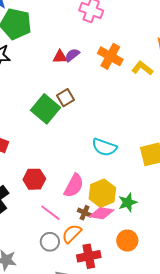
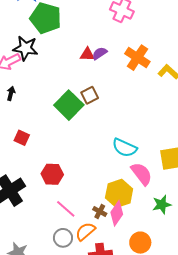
pink semicircle: (74, 186) -> (142, 174), moved, turned -70
green star: (128, 202) -> (162, 205), moved
pink diamond: (102, 213) -> (117, 213), turned -70

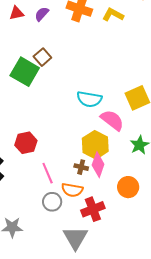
red triangle: (87, 54) -> (17, 13), moved
pink line: (66, 209) -> (48, 173), turned 40
orange semicircle: (85, 231) -> (72, 190), turned -115

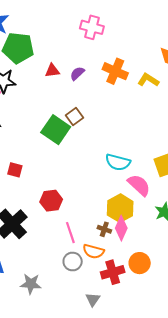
orange circle: (128, 187) -> (140, 263), moved
gray triangle: (75, 238) -> (93, 299), size x0.6

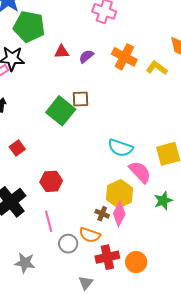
brown square: (75, 116) -> (81, 99), turned 30
red square: (15, 170) -> (17, 148), turned 35
pink line: (70, 233) -> (49, 221), moved
orange circle: (140, 263) -> (136, 262), moved

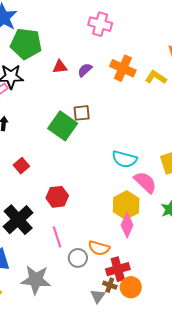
brown cross: (102, 214) -> (110, 285), moved
orange circle: (136, 262) -> (131, 287), moved
gray star: (25, 263) -> (36, 280), size x1.4

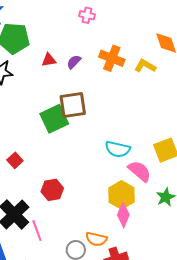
pink cross: (100, 24) -> (87, 15), size x0.7
brown square: (82, 113) -> (73, 105), size x1.6
green square: (63, 126) -> (54, 119), turned 32
pink line: (57, 237) -> (37, 231), moved

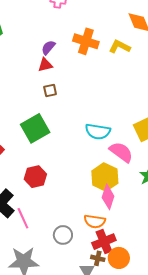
red triangle: (49, 60) -> (45, 65), moved
brown square: (73, 105) -> (50, 91), size x0.5
green square: (54, 119) -> (35, 128), moved
orange semicircle: (96, 239) -> (95, 221), moved

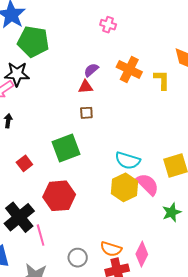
yellow L-shape: (120, 47) -> (162, 80), turned 55
red hexagon: (35, 177) -> (59, 196), size x1.4
yellow hexagon: (105, 177) -> (125, 187), moved
pink diamond: (108, 197) -> (142, 254), moved

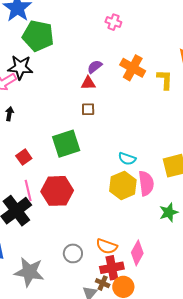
cyan semicircle: (128, 161) -> (127, 159), size x0.7
pink semicircle: (148, 184) -> (146, 183), turned 35
pink line: (41, 235) -> (28, 191), moved

